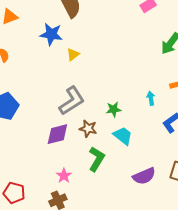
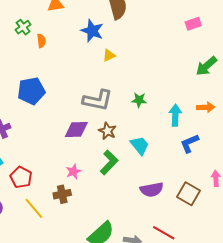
cyan arrow: (151, 98) -> (175, 115), size x1.5
gray L-shape: (72, 101) -> (98, 100), turned 32
green star: (114, 109) -> (139, 100), moved

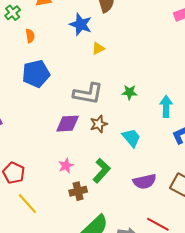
green cross: (23, 27) -> (13, 13), moved
blue pentagon: (31, 91) -> (36, 74), moved
brown star: (107, 131) -> (99, 124), turned 30
green L-shape: (109, 162) -> (102, 171), moved
brown cross: (62, 194) -> (78, 191), moved

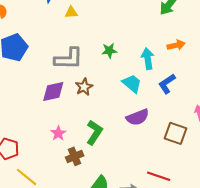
yellow triangle: (98, 49) -> (71, 12), turned 32
cyan trapezoid: (131, 138) -> (132, 83), moved
purple semicircle: (145, 182) -> (138, 117), moved

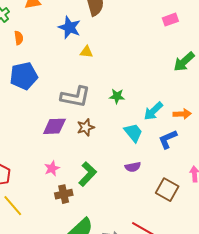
orange arrow: (176, 45) -> (182, 114), moved
cyan arrow: (148, 59) -> (153, 111), turned -135
purple semicircle: (138, 117) -> (133, 167), size x0.7

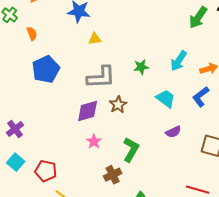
yellow triangle: (86, 52) -> (95, 39), moved
cyan arrow: (153, 111) -> (179, 61), moved
pink star: (52, 168) -> (94, 141), moved

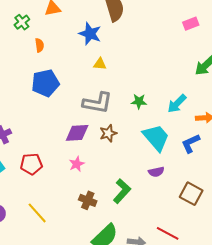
cyan trapezoid: (166, 98) -> (156, 138), size x1.4
green L-shape: (131, 150) -> (122, 191), moved
red pentagon: (46, 171) -> (31, 164), moved, turned -30
brown cross: (113, 175) -> (88, 200), turned 36

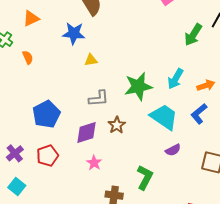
blue pentagon: (45, 83) -> (46, 114), moved
green star: (139, 101) -> (138, 86), size x1.8
gray L-shape: (97, 103) -> (99, 98), size x0.7
red pentagon: (31, 164) -> (47, 156), moved

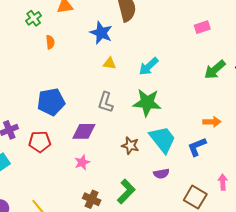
cyan arrow: (176, 79) -> (149, 66), moved
gray L-shape: (99, 98) -> (106, 102), turned 95
brown star: (117, 125) -> (130, 146), moved, turned 30

